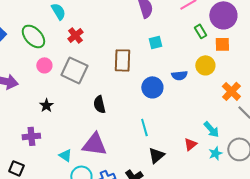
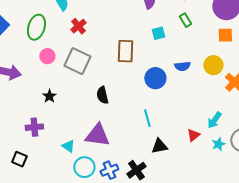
green rectangle: (200, 31) -> (185, 20), moved
green ellipse: (33, 36) -> (36, 27), turned 60
yellow circle: (205, 65) -> (213, 65), moved
cyan arrow: (211, 129) -> (214, 120), turned 78
black triangle: (156, 155) -> (159, 146), turned 30

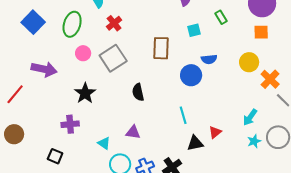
gray square: (77, 61) -> (113, 58), turned 32
blue semicircle: (182, 66) -> (209, 59), moved
black star: (49, 96) -> (85, 93), size x1.5
purple triangle: (97, 135) -> (133, 132), size x0.6
red triangle: (193, 135) -> (215, 132), moved

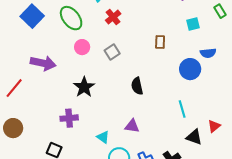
green ellipse: (72, 24) -> (71, 18), turned -55
brown rectangle: (161, 48) -> (160, 42), size x0.6
gray square: (113, 58) -> (112, 52), size x0.6
black triangle: (195, 143) -> (194, 137), turned 30

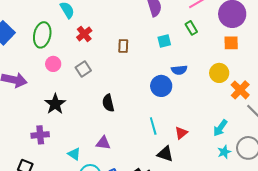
green ellipse: (71, 18) -> (42, 35), turned 50
brown rectangle: (160, 42) -> (123, 46), moved
red triangle: (214, 126) -> (181, 133), moved

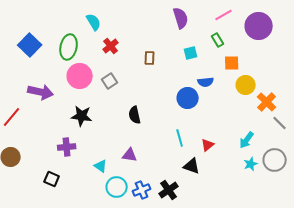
orange square: (231, 43) -> (232, 63), moved
pink circle: (53, 64) -> (80, 76), size x1.6
black star: (55, 104) -> (82, 116), turned -30

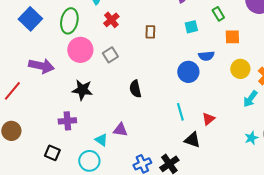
yellow circle: (246, 85) -> (240, 69), moved
cyan arrow: (247, 140) -> (250, 99), moved
purple triangle: (130, 155) -> (120, 130), moved
cyan circle: (117, 187) -> (89, 161), moved

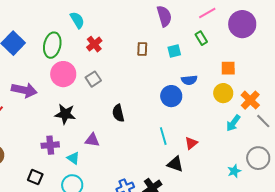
brown rectangle: (150, 32) -> (142, 49), moved
orange square: (232, 37) -> (228, 68), moved
purple triangle: (120, 130) -> (92, 140), moved
cyan star: (251, 138) -> (234, 171), moved
cyan triangle: (101, 140) -> (73, 158), moved

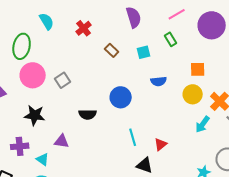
red cross: (94, 44) -> (84, 28), moved
brown rectangle: (142, 49) -> (112, 50), turned -48
blue circle: (171, 96) -> (121, 97), moved
black semicircle: (118, 113) -> (88, 114), turned -78

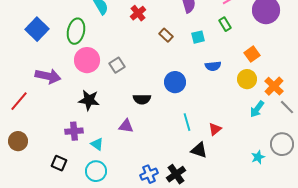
orange square: (198, 69) -> (252, 54), turned -35
purple triangle: (62, 141) -> (126, 126), moved

